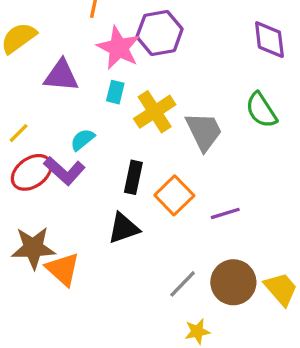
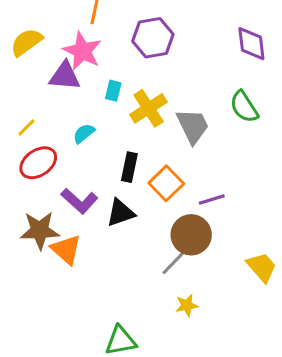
pink star: (119, 48) -> (82, 51), moved
purple L-shape: (64, 171) -> (79, 201), moved
brown circle: (233, 282) -> (191, 235), moved

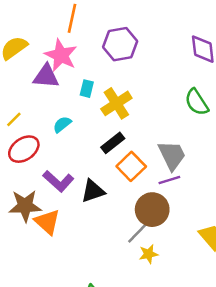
gray trapezoid: (193, 126) -> (172, 155), moved
black rectangle: (129, 167) -> (113, 143), moved, turned 40
yellow star: (187, 305) -> (148, 254), moved

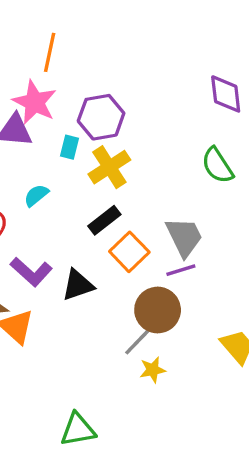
purple hexagon: (120, 44) -> (101, 117), moved

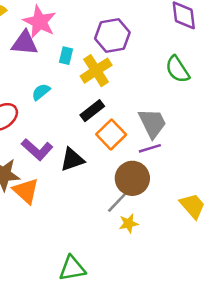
purple hexagon: (101, 117) -> (112, 36), moved

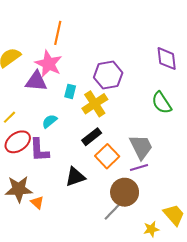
purple L-shape: (37, 150) -> (39, 150), moved, turned 45
orange triangle: (26, 191) -> (37, 202), size x0.6
yellow star: (129, 223) -> (151, 229), moved

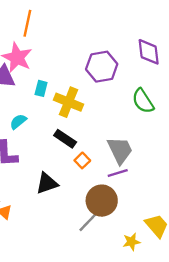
purple hexagon: (108, 75) -> (102, 67), moved
yellow cross: (95, 104) -> (69, 102), turned -35
black rectangle: (92, 137) -> (65, 139), turned 72
orange square: (107, 156) -> (82, 160), size x0.6

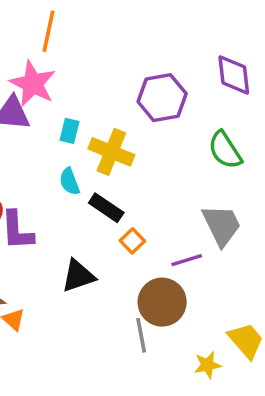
cyan semicircle: (18, 122) -> (69, 182), moved, turned -72
gray trapezoid: (120, 150) -> (221, 225), moved
gray line: (88, 222) -> (141, 335), turned -55

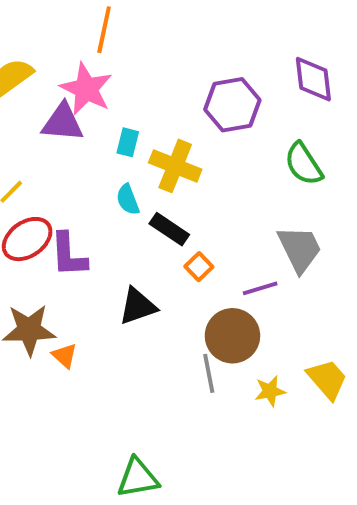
yellow star: (208, 365) -> (270, 391), moved

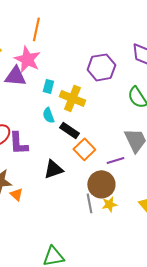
orange square: (199, 267) -> (84, 149), size x1.5
yellow star: (270, 391) -> (109, 204), moved

